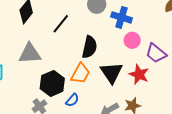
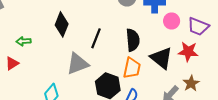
black line: (61, 24) -> (96, 38), moved

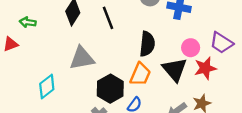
pink circle: (172, 21) -> (191, 48), moved
black line: (96, 38) -> (108, 18), moved, turned -54
red star: (188, 52) -> (205, 68), turned -30

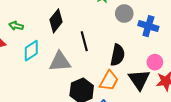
black line: (108, 18) -> (84, 41), moved
cyan diamond: (47, 87) -> (31, 51), moved

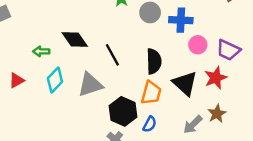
black diamond: (56, 21) -> (75, 39), turned -60
green arrow: (16, 26) -> (41, 51), moved
pink circle: (155, 62) -> (198, 45), moved

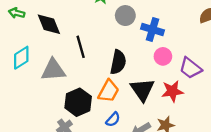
green arrow: (41, 51) -> (17, 13), moved
blue semicircle: (150, 124) -> (113, 119), moved

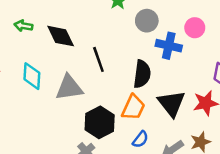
blue cross: (152, 30) -> (169, 46), moved
pink circle: (163, 56) -> (195, 28), moved
cyan diamond: (21, 58) -> (32, 76), turned -50

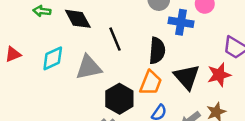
cyan diamond: (32, 76) -> (53, 58), turned 65

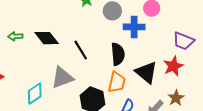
cyan diamond: (53, 58) -> (35, 94), moved

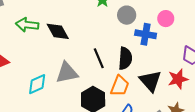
green arrow: (15, 36) -> (27, 25), size x1.5
black line: (81, 50) -> (99, 58), moved

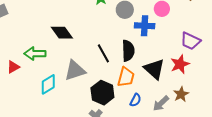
green arrow: (27, 25) -> (35, 54), moved

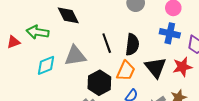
blue cross: (145, 26) -> (170, 33), moved

